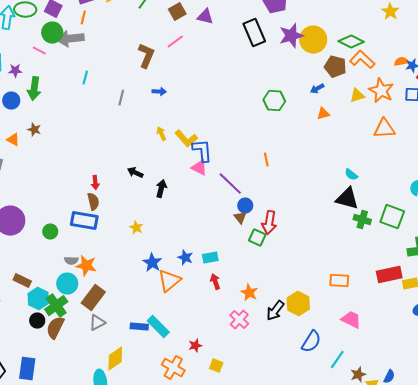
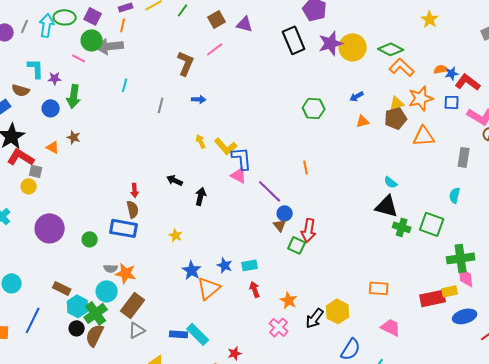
brown pentagon: (335, 67) -> (396, 118), moved, turned -30
orange star: (381, 91) -> (421, 98), turned 30
red rectangle: (389, 275) -> (433, 298), moved

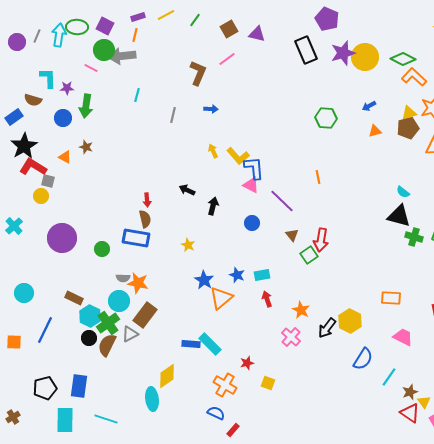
blue circle: (285, 213) -> (252, 223), moved
green square: (297, 245) -> (309, 255), turned 30
gray triangle: (137, 330) -> (130, 334), moved

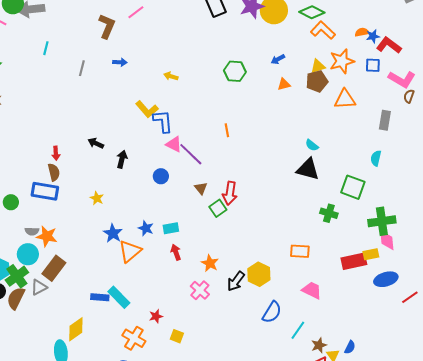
yellow arrow: (213, 151) -> (171, 76), moved, turned -48
pink triangle: (251, 185) -> (174, 144), moved
green cross: (414, 237) -> (329, 213), moved

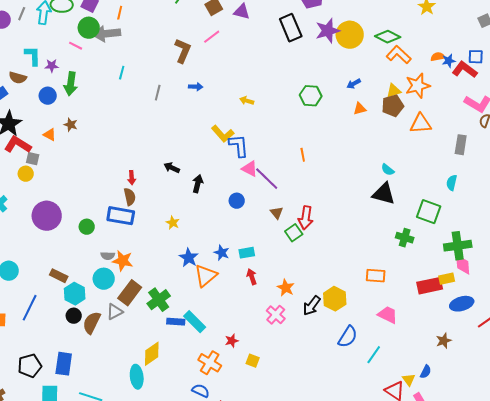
blue square: (373, 65) -> (476, 57), moved
green cross: (17, 276) -> (159, 300), moved
brown star: (319, 345) -> (444, 341), moved

